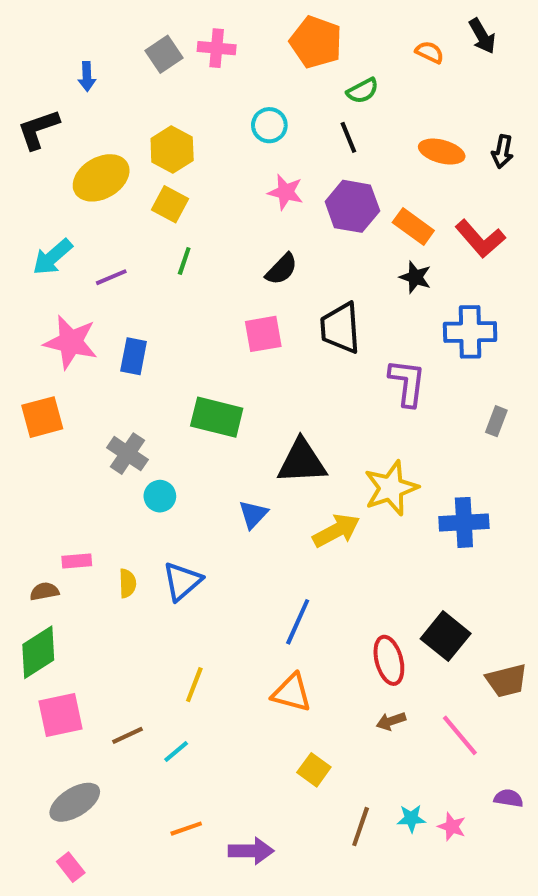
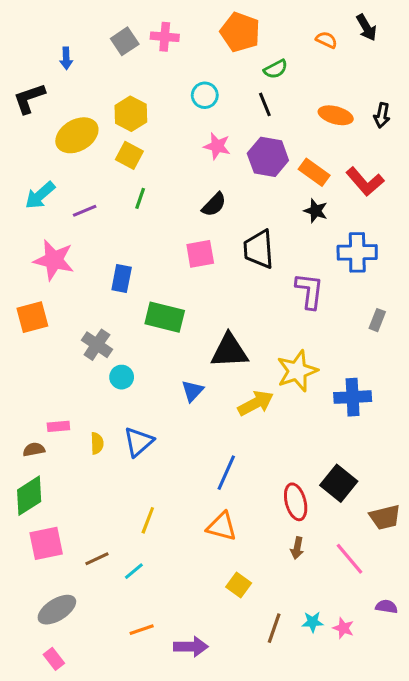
blue rectangle: (134, 356) -> (122, 279), moved
brown arrow: (391, 721) -> (297, 548), turned -60

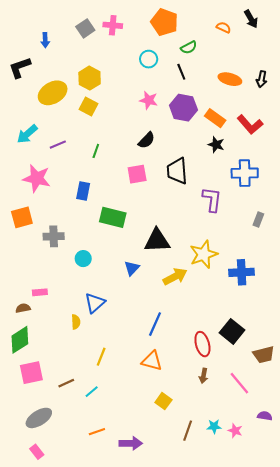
cyan circle: (205, 95) -> (149, 59), moved
green line: (140, 198) -> (96, 151), moved
gray cross: (97, 345) -> (54, 236), moved, turned -36
yellow semicircle: (97, 443) -> (76, 322), moved

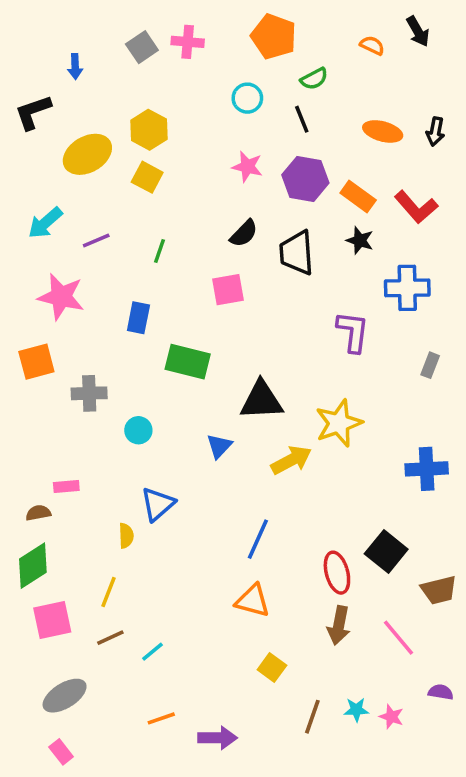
black trapezoid: (177, 171) -> (297, 253), moved
blue cross: (242, 272) -> (427, 469), moved
yellow line: (101, 357) -> (109, 592), moved
brown arrow: (204, 376) -> (339, 625), size x1.5

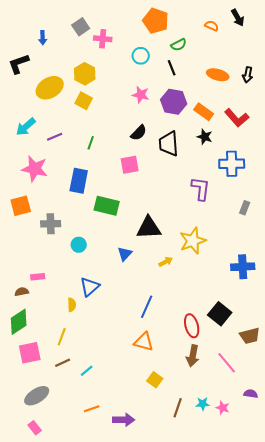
pink cross: (188, 42) -> (103, 39), moved
blue rectangle: (138, 318) -> (79, 181), size x1.4
yellow arrow: (291, 460) -> (166, 262), size x0.6

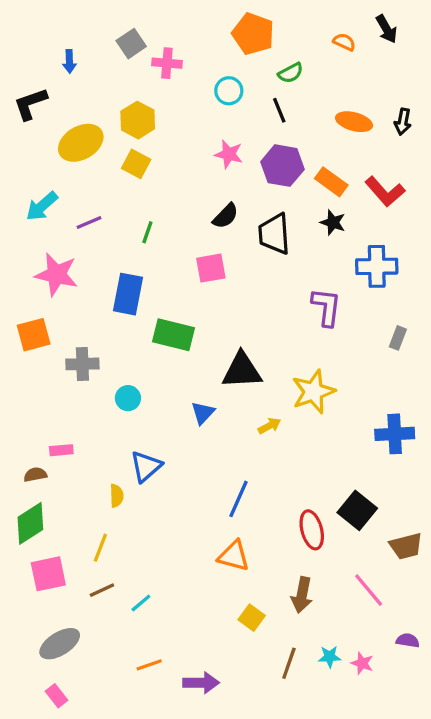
brown arrow: (193, 356) -> (302, 595), moved

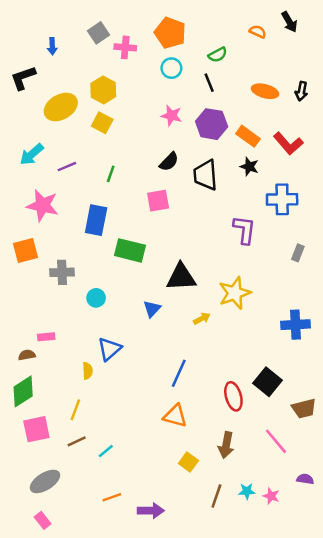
orange pentagon: (253, 34) -> (170, 33), moved

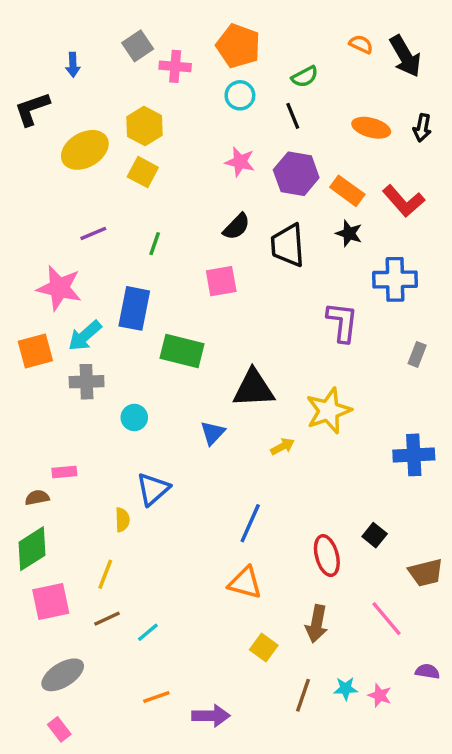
black arrow: (289, 22) -> (405, 56), moved, size x1.4
cyan arrow: (32, 154) -> (85, 336), moved
black square: (267, 382) -> (375, 535), size x0.6

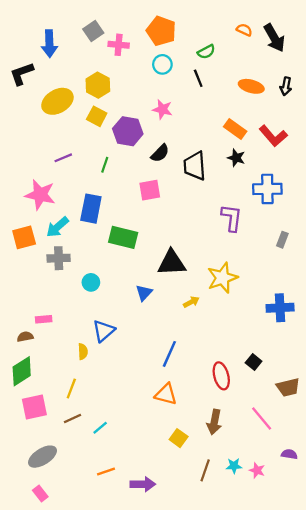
blue arrow: (73, 65) -> (49, 44), size x1.6
purple hexagon: (296, 174) -> (128, 131), moved

